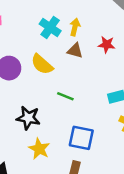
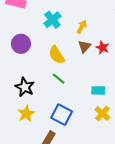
cyan cross: (50, 27) -> (52, 20), moved
brown triangle: (75, 51) -> (84, 47), moved, turned 40
yellow semicircle: (42, 64) -> (57, 55), moved

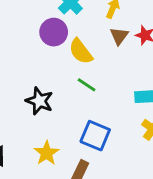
purple circle: (21, 44) -> (54, 32), moved
yellow star: (26, 114) -> (47, 153), moved

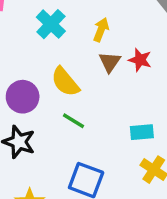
purple circle: (54, 32) -> (23, 97), moved

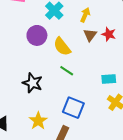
purple circle: (23, 97) -> (37, 35), moved

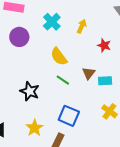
purple circle: (37, 35) -> (19, 37), moved
brown triangle: (90, 35) -> (89, 73), moved
cyan rectangle: (109, 79) -> (105, 81), moved

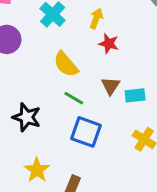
red star: (104, 45) -> (109, 44), moved
blue square: (69, 116) -> (86, 132), moved

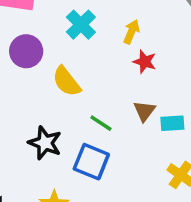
yellow semicircle: (66, 64) -> (67, 81), moved
blue square: (86, 132) -> (91, 162), moved

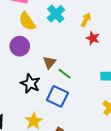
purple circle: (26, 51) -> (20, 46), moved
yellow semicircle: (67, 81) -> (27, 21), moved
brown triangle: (144, 111) -> (50, 62), moved

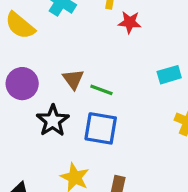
purple circle: (20, 46) -> (22, 84), moved
black star: (30, 84) -> (53, 121), turned 30

